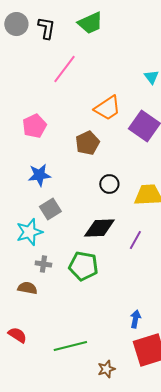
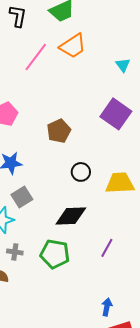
orange trapezoid: (107, 108) -> (73, 46), moved
purple line: (135, 240) -> (107, 248), moved

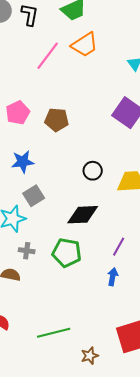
brown pentagon: (59, 131) -> (57, 120), moved, turned 30
blue arrow: (107, 307) -> (113, 277), moved

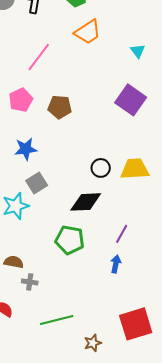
pink line: (48, 56) -> (39, 57), moved
black circle: (93, 171) -> (101, 168), moved
gray cross: (27, 251) -> (30, 282), moved

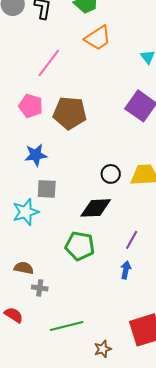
pink pentagon: (21, 100) -> (31, 106), turned -30
brown pentagon: (60, 107) -> (70, 113), size x1.4
gray square: (37, 183) -> (47, 189), turned 35

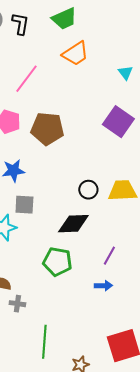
blue arrow: (126, 270) -> (103, 286), turned 78
green line: (67, 326) -> (44, 342), turned -72

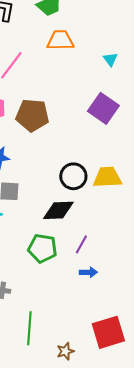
orange trapezoid: (75, 54) -> (60, 40), turned -148
black circle: (88, 190) -> (73, 176), size x1.4
purple line: (109, 256) -> (81, 244), moved

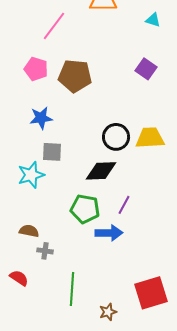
cyan triangle: (110, 59) -> (153, 20), turned -35
purple square: (103, 108) -> (146, 69), size x0.7
blue arrow: (88, 272) -> (109, 233), moved, size x1.5

